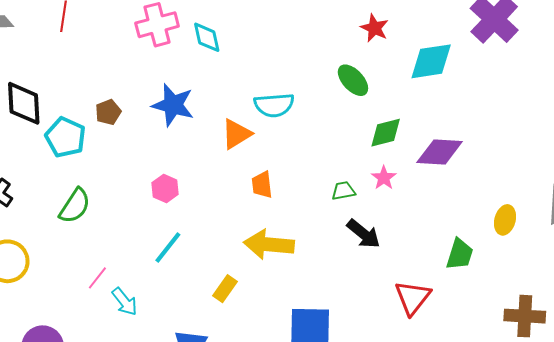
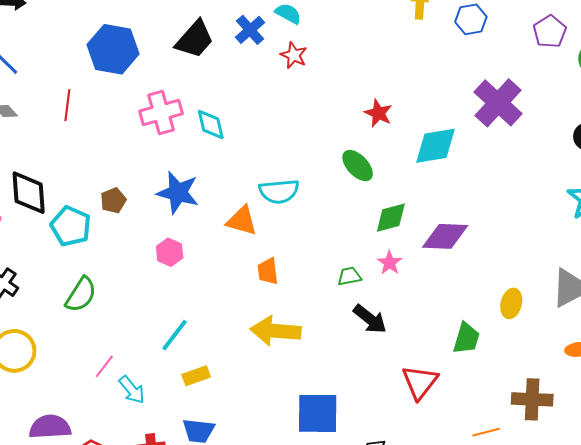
orange triangle: (236, 134) -> (242, 221), turned 48
pink hexagon: (165, 188) -> (170, 252), moved
yellow rectangle: (225, 289) -> (196, 376), moved, turned 36

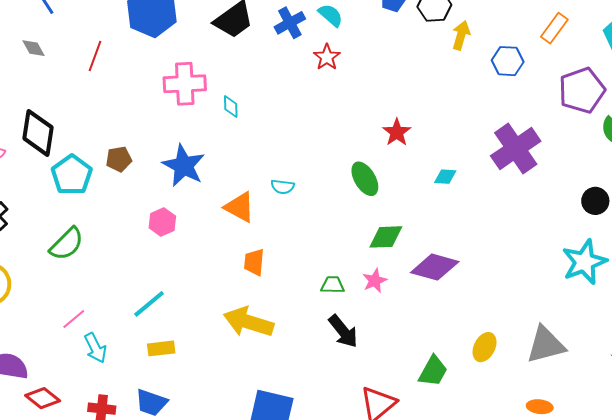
purple pentagon: (550, 32) -> (582, 90), size x1.4
cyan diamond: (211, 124) -> (231, 106), size x0.7
cyan diamond: (436, 146) -> (445, 177), size x0.5
cyan semicircle: (279, 191) -> (283, 187), size x0.6

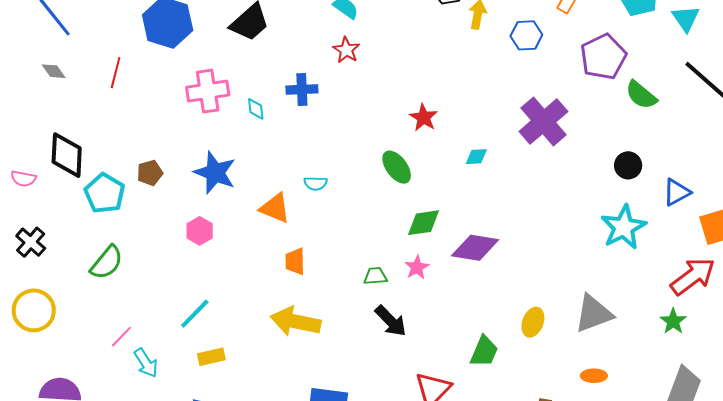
blue cross: (290, 23) -> (302, 89), moved, turned 32

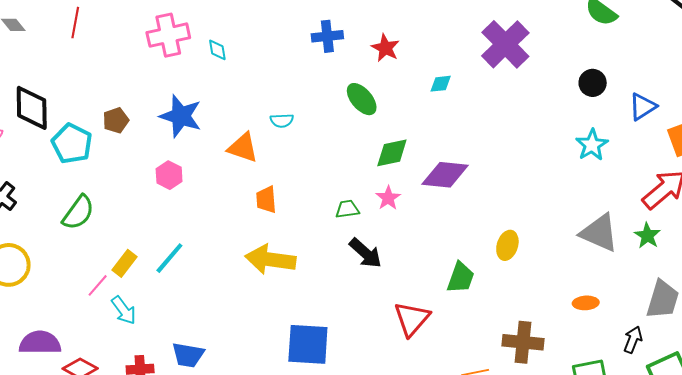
blue cross: (302, 89) -> (327, 36), moved
cyan star: (624, 227) -> (592, 145), size x0.7
gray triangle: (593, 314) -> (599, 233), moved, turned 48
yellow rectangle: (211, 357) -> (125, 263), moved, turned -36
orange ellipse: (594, 376) -> (586, 303), moved

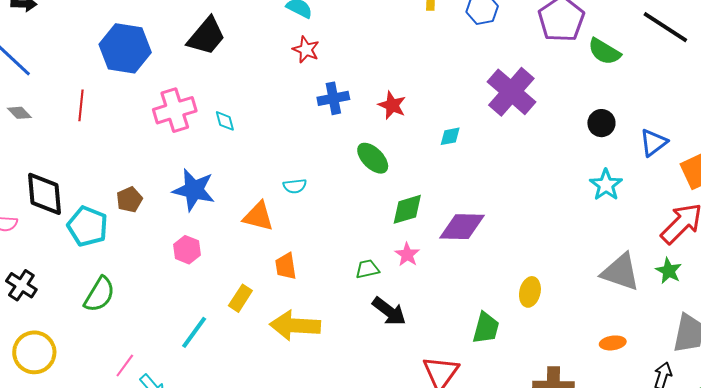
yellow rectangle: (125, 263) -> (240, 298), moved

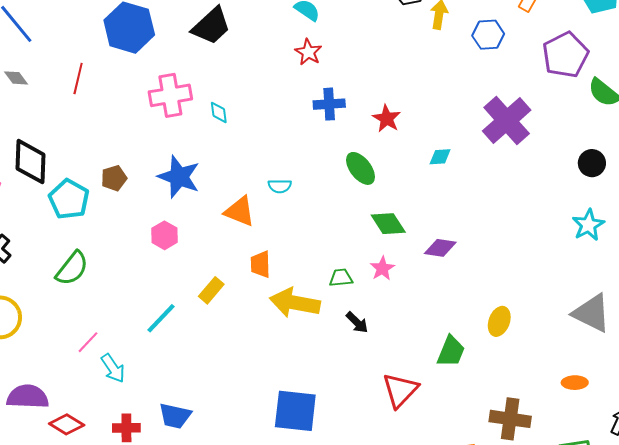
green diamond: (407, 209) -> (388, 224), turned 66
purple diamond: (462, 227) -> (440, 248), size x0.7
black arrow: (389, 311) -> (357, 322), size x0.7
yellow arrow: (295, 326) -> (295, 303), moved

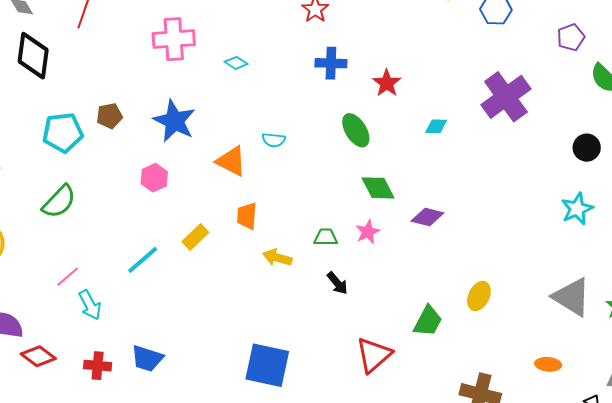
purple pentagon: (565, 55) -> (571, 37), size x0.6
cyan diamond: (219, 112) -> (236, 63), moved, turned -55
black diamond: (30, 162) -> (33, 56), moved
cyan pentagon: (69, 199) -> (63, 132), turned 30
yellow arrow: (295, 303) -> (277, 258), size x0.6

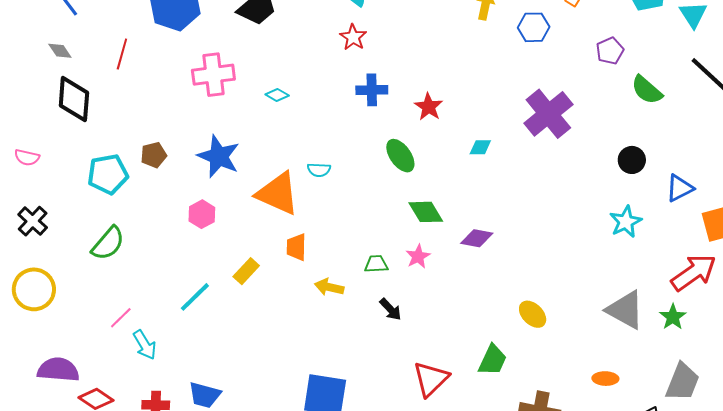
orange triangle: (231, 161) -> (278, 193), size x1.4
yellow ellipse: (479, 296) -> (533, 314), turned -68
green trapezoid: (428, 321) -> (493, 360), moved

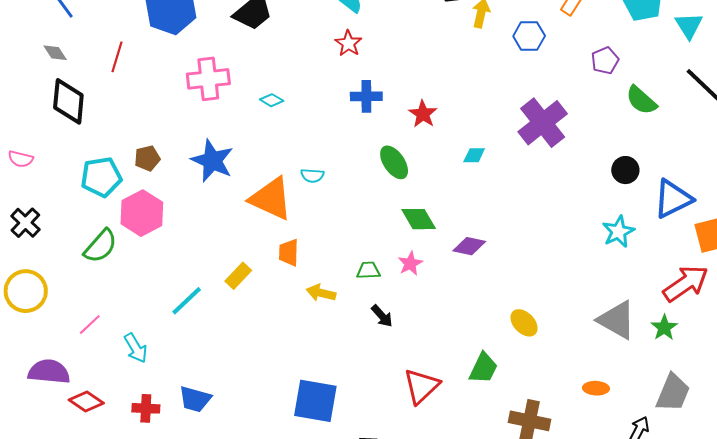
blue triangle: (680, 188) -> (673, 199), size x1.4
pink hexagon: (202, 214) -> (142, 213), moved, size x1.6
pink line: (121, 318) -> (90, 324), moved

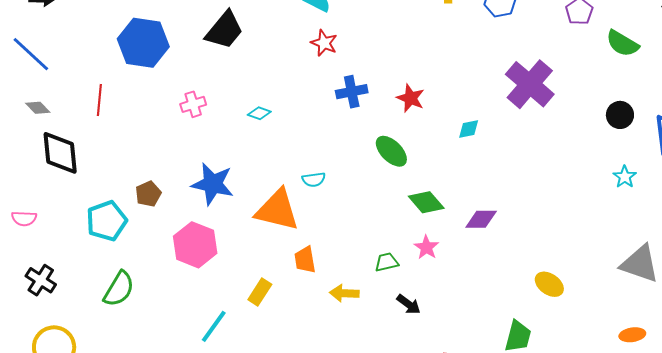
pink cross: (208, 79) -> (193, 104), size x0.6
pink hexagon: (142, 213) -> (195, 245), moved
cyan star: (618, 232) -> (625, 177), size x0.7

